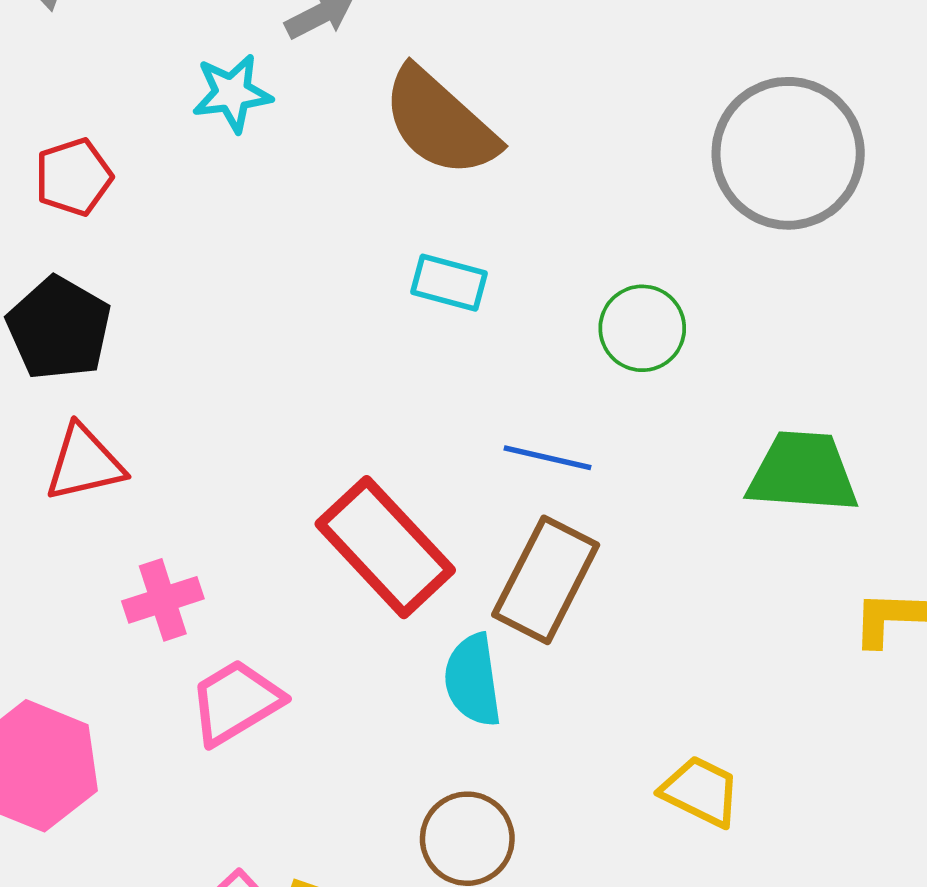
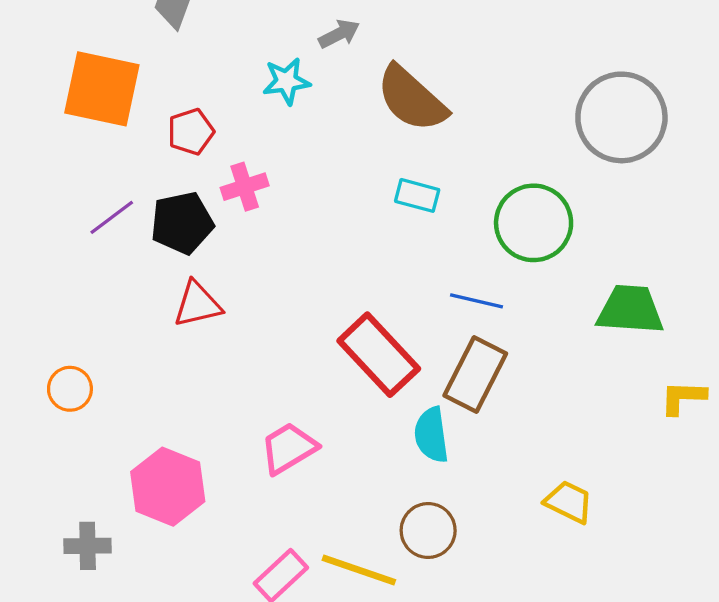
black pentagon: (59, 328) -> (182, 223), turned 30
green circle: (642, 328) -> (534, 223), size x1.5
pink cross: (163, 600) -> (245, 187), moved

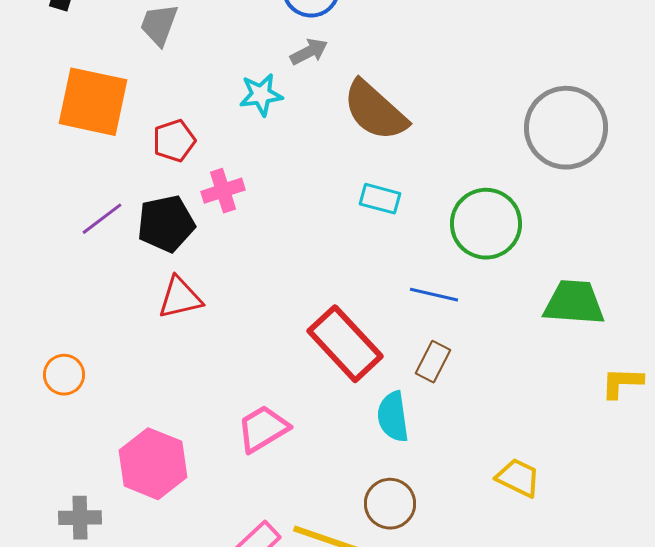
brown rectangle: (475, 374) -> (433, 362), size x0.6

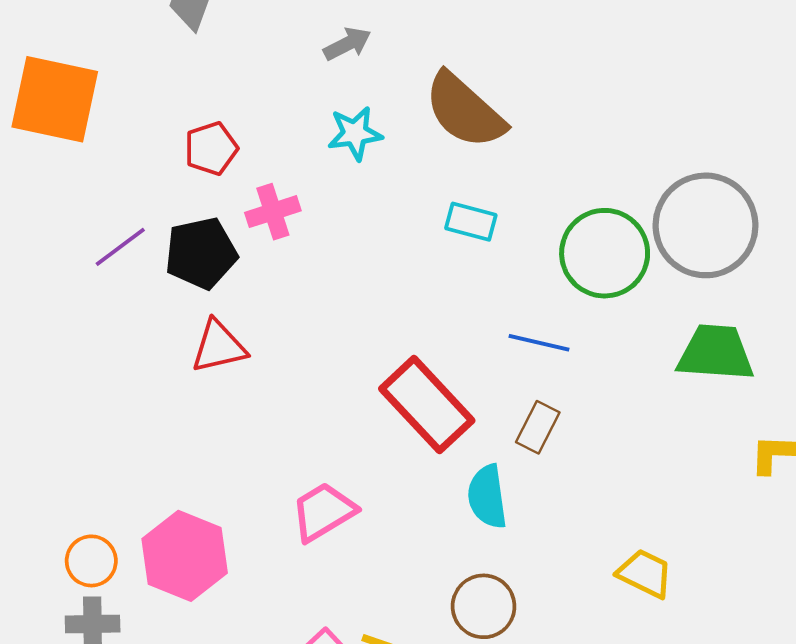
gray arrow: (309, 52) -> (347, 44), moved
cyan star: (261, 95) -> (355, 133), moved
orange square: (93, 102) -> (55, 99), moved
gray circle: (566, 128) -> (706, 225), moved
orange circle: (64, 375) -> (91, 561), moved

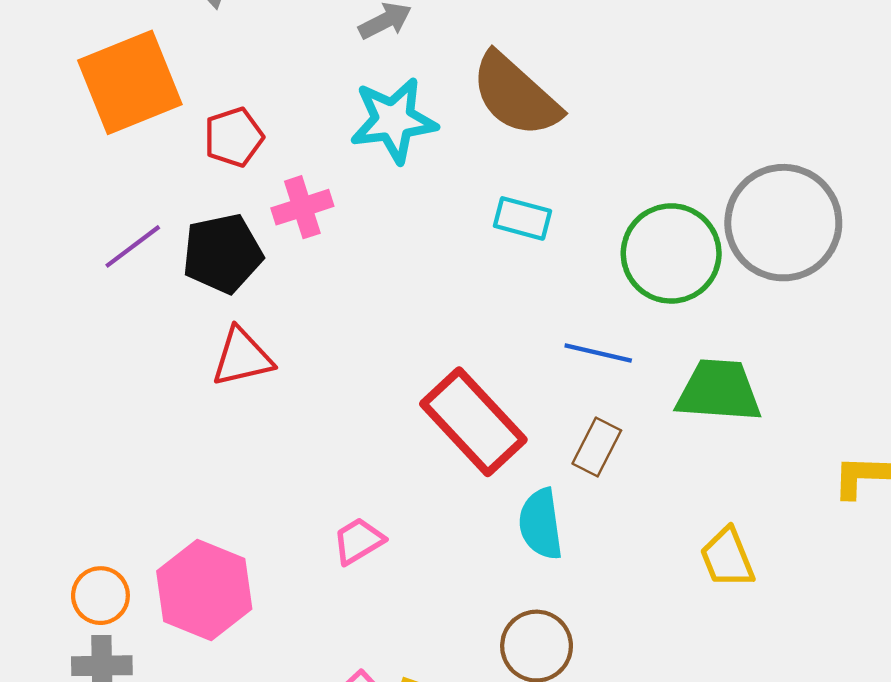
orange square: (55, 99) -> (130, 82), moved, turned -34
cyan star: (355, 133) -> (394, 120), size x1.4
green trapezoid: (716, 353) -> (719, 391), moved
pink trapezoid: (323, 512) -> (358, 541), size x0.7
yellow trapezoid: (645, 574) -> (727, 558), moved, turned -138

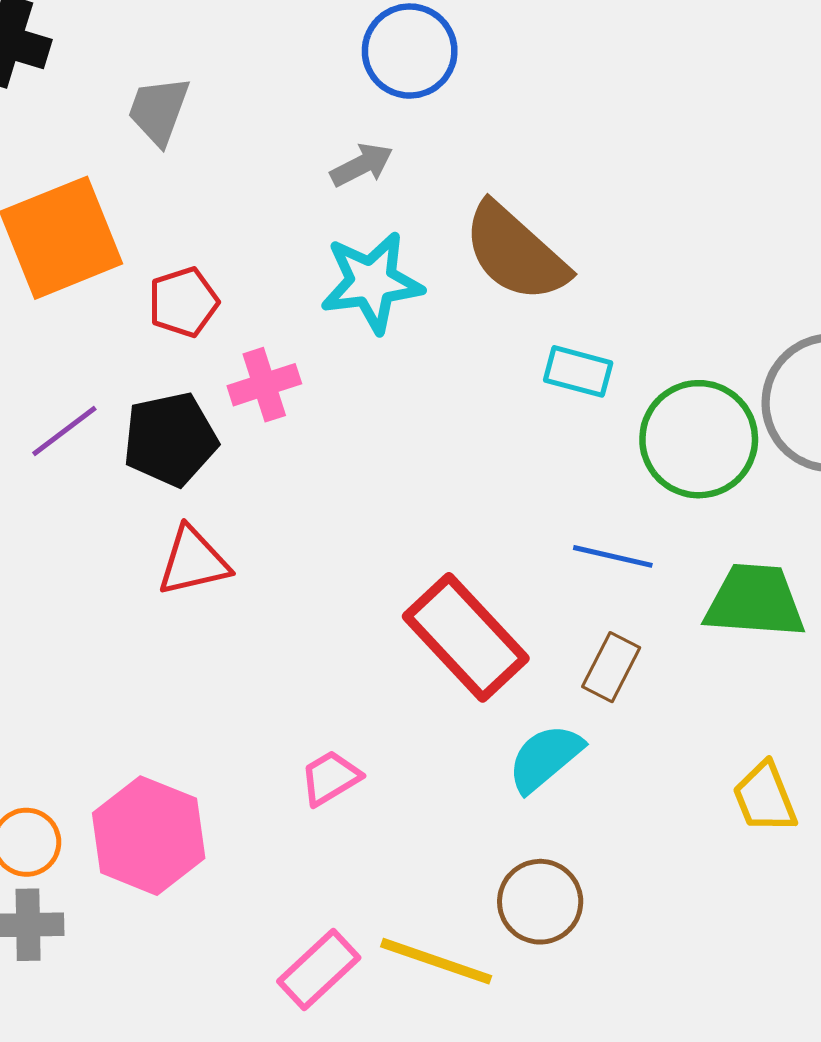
cyan rectangle: (523, 218) -> (578, 371), moved
cyan semicircle: (541, 524) -> (545, 758), turned 58

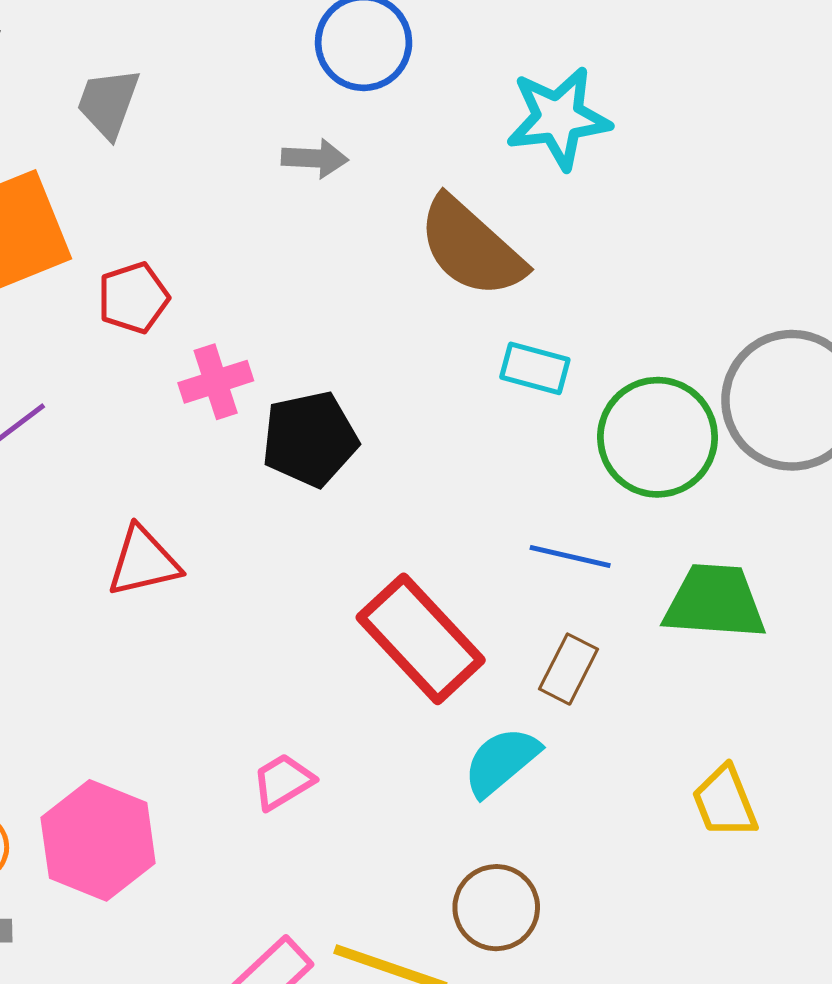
gray arrow: (362, 165) -> (315, 158), turned 30
cyan star: (372, 282) -> (558, 118), moved
black pentagon: (170, 439) -> (310, 439), moved

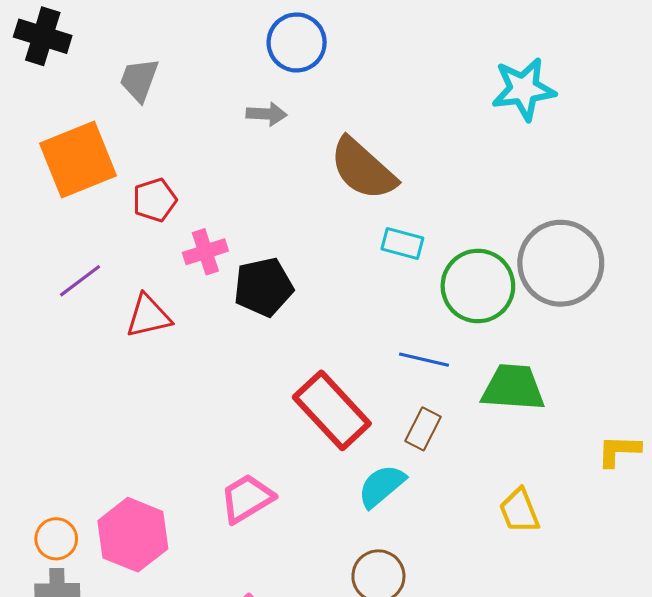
cyan star: (558, 118) -> (524, 89), moved
red triangle: (143, 562) -> (148, 316), moved
pink trapezoid: (283, 782) -> (247, 498), size x1.4

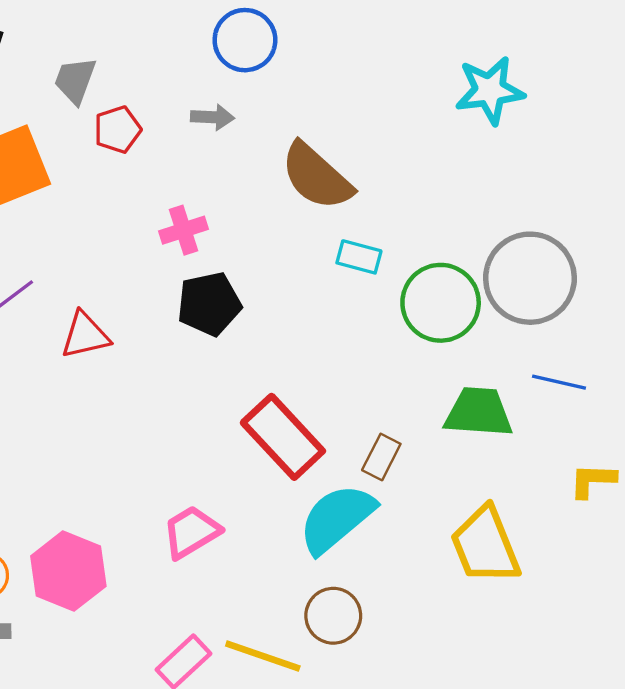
red pentagon: (155, 200) -> (118, 130), moved
pink cross: (205, 252) -> (183, 230), moved
blue line: (424, 360) -> (559, 382), moved
cyan semicircle: (382, 486) -> (337, 518), size x1.5
yellow trapezoid: (519, 511) -> (485, 545), size x1.6

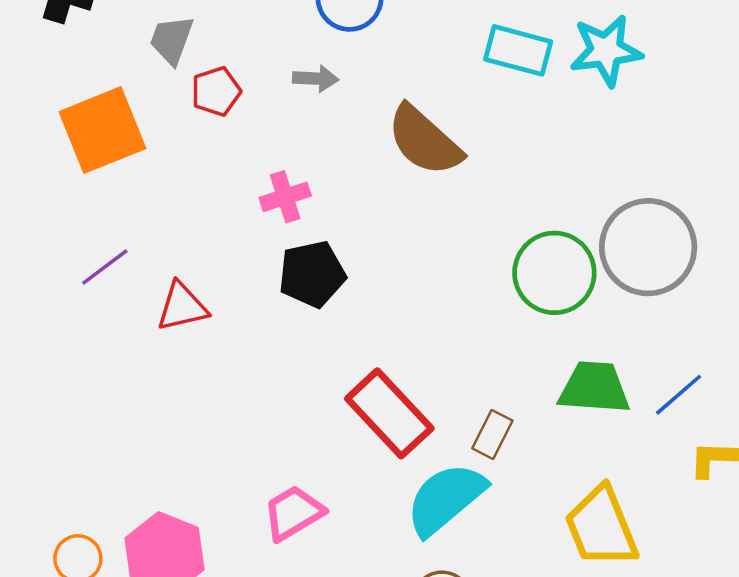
cyan rectangle: (359, 257) -> (518, 50), moved, size x1.4
blue line: (559, 382) -> (679, 395), moved, turned -54

